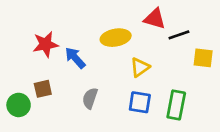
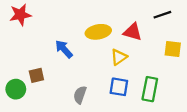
red triangle: (155, 19) -> (133, 32), moved
black line: (179, 35) -> (162, 15), moved
red star: (46, 44) -> (20, 15), moved
gray semicircle: (90, 98) -> (80, 95), moved

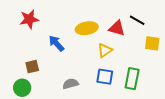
red star: (20, 15) -> (29, 19), moved
black line: (162, 15) -> (137, 20), moved, turned 49
green circle: (16, 89) -> (22, 88), moved
gray semicircle: (80, 95) -> (71, 84), turned 56

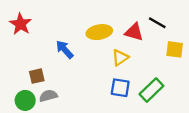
red star: (29, 19) -> (21, 24), moved, turned -30
green rectangle: (132, 79) -> (151, 90), turned 35
gray semicircle: (71, 84) -> (48, 96), moved

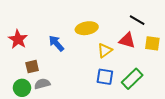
red star: (21, 24) -> (18, 39), moved
red triangle: (134, 32) -> (127, 40), moved

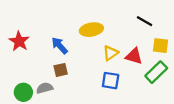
red triangle: (127, 40) -> (134, 56), moved
brown square: (32, 67) -> (61, 70), moved
green rectangle: (132, 79) -> (156, 72), moved

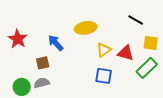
brown square: (61, 70) -> (43, 63), moved

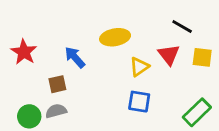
red triangle: (126, 53) -> (169, 55), moved, turned 36
green rectangle: (147, 68) -> (197, 112), moved

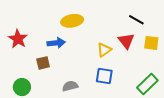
yellow ellipse: (115, 37) -> (72, 21), moved
blue arrow: (75, 57) -> (56, 43), turned 126
gray semicircle: (56, 111) -> (70, 86), moved

